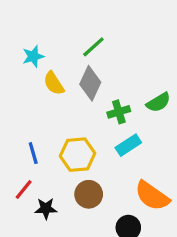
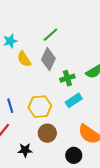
black star: (46, 209) -> (25, 150), moved

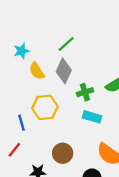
cyan rectangle: (74, 100) -> (92, 117), turned 49
yellow hexagon: (40, 107) -> (45, 107), moved

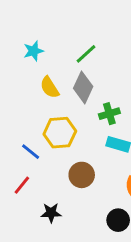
cyan star: (21, 51) -> (34, 51), moved
blue line: (21, 123) -> (31, 152), turned -35
brown circle: (63, 153) -> (82, 175), moved

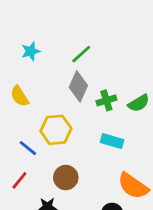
yellow semicircle: (50, 87) -> (19, 96), moved
green cross: (109, 114) -> (106, 100), moved
brown circle: (82, 175) -> (66, 178), moved

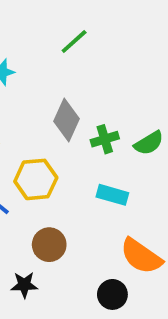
green line: (81, 54) -> (74, 41), moved

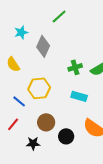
gray diamond: (66, 120) -> (43, 46), moved
black circle: (112, 294) -> (66, 136), moved

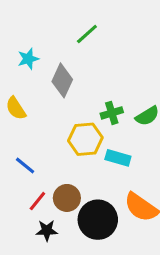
yellow hexagon: (39, 88) -> (85, 139), moved
red line: (13, 124) -> (37, 201), moved
black circle: (66, 136) -> (98, 220), size x1.6

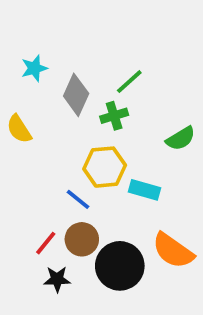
green line: (87, 34) -> (129, 82), moved
green cross: (112, 113) -> (114, 116), moved
blue line: (25, 166) -> (78, 199), moved

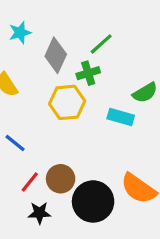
yellow hexagon: (105, 167) -> (67, 102), moved
cyan rectangle: (145, 190) -> (121, 117), moved
blue line: (78, 199) -> (15, 143), moved

